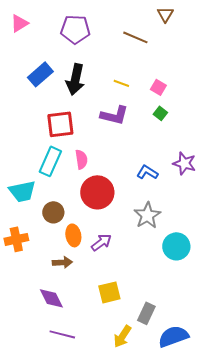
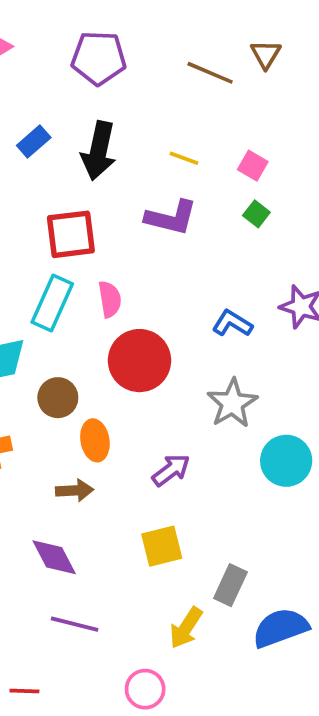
brown triangle: (165, 14) -> (266, 54), moved
blue rectangle: (40, 74) -> (34, 141), size x0.7
purple arrow: (101, 242) -> (171, 470), moved

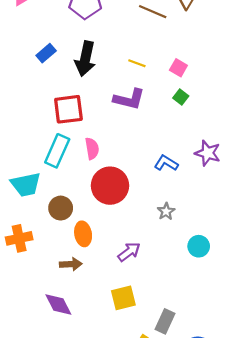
gray star: (232, 403) -> (166, 211), size x0.6
cyan circle: (286, 461) -> (199, 246), size x0.7

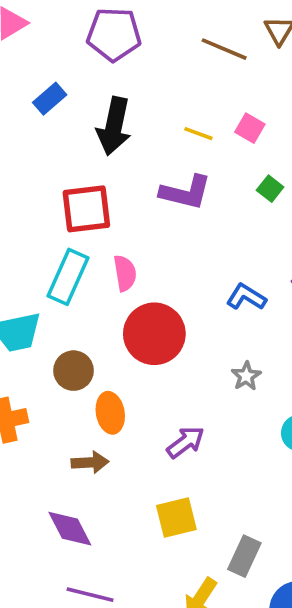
blue rectangle: (46, 53) -> (50, 99), moved
pink square: (178, 68) -> (250, 128), moved

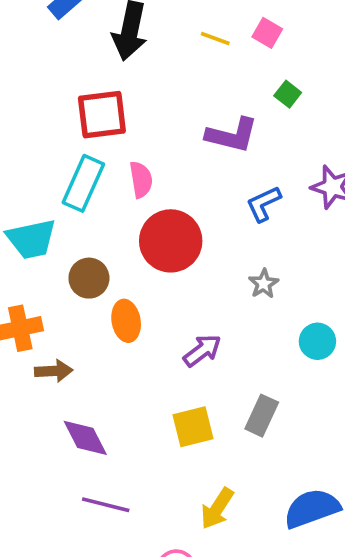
purple L-shape: (186, 192) -> (232, 135), moved
blue L-shape: (246, 297) -> (264, 204), turned -57
brown arrow: (90, 462) -> (54, 371), moved
gray rectangle: (244, 556) -> (262, 416), moved

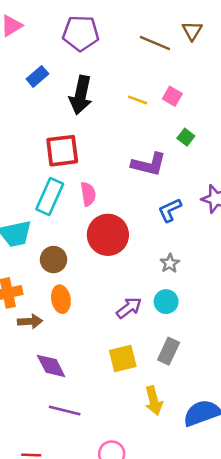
orange ellipse: (126, 321) -> (61, 299), moved
cyan circle: (317, 341) -> (166, 302), moved
yellow arrow: (217, 508) -> (154, 401), moved, turned -48

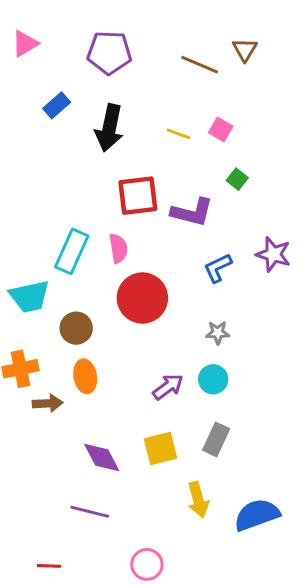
red square: (62, 151) -> (138, 196), moved
gray star: (170, 263) -> (218, 333), turned 30
purple diamond: (51, 366) -> (102, 458), moved

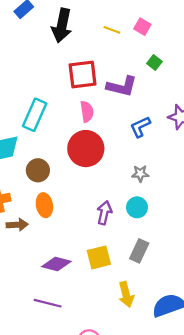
pink semicircle: (118, 248) -> (87, 112), moved
purple arrow: (168, 387) -> (104, 213), turned -40
purple diamond: (102, 458) -> (56, 264), turned -48

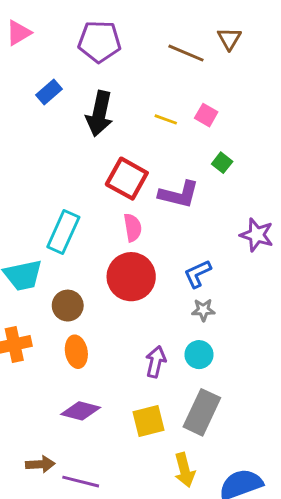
red square: (83, 74) -> (127, 179), turned 36
blue L-shape: (140, 127) -> (198, 274), moved
brown arrow: (17, 225) -> (40, 464), moved
gray rectangle: (139, 251) -> (202, 412), size x1.4
purple diamond: (56, 264) -> (81, 411), moved

